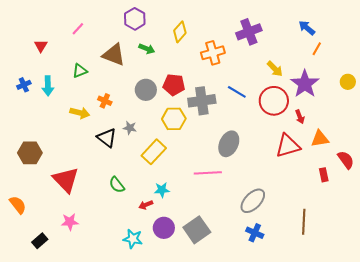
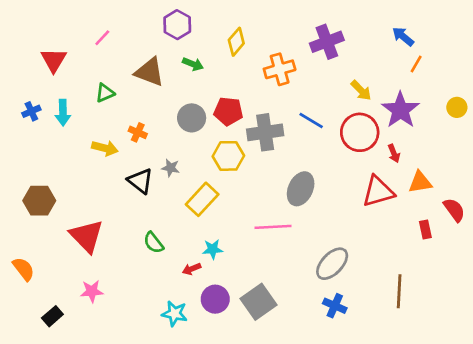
red triangle: (41, 46) -> (54, 60), size x1.5

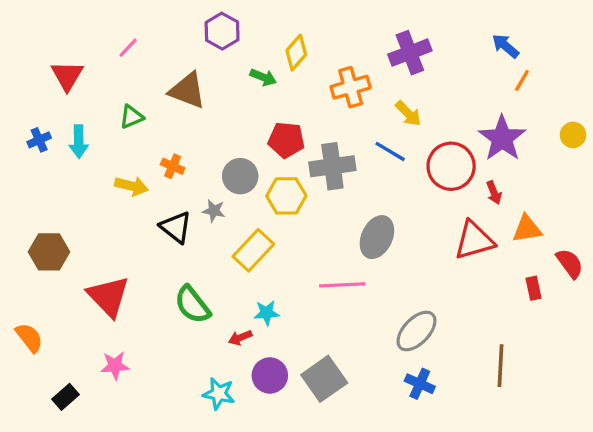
green arrow: (193, 64) -> (263, 77), moved
yellow arrow: (361, 90) -> (408, 114), moved
gray circle: (192, 118) -> (240, 176), moved
green semicircle: (154, 243) -> (192, 305), size x1.4

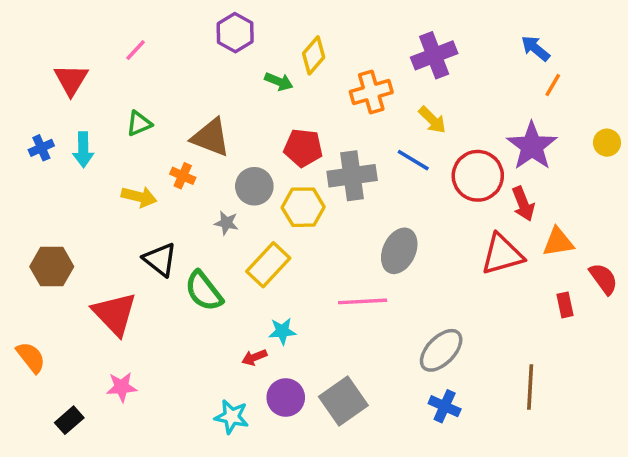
brown triangle: (187, 90) -> (211, 137), moved
red arrow: (494, 193) -> (523, 204), size x1.4
black triangle: (176, 227) -> (160, 260), moved
green semicircle: (192, 305) -> (204, 291), moved

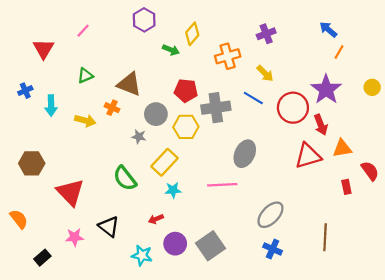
purple cross: (434, 55) -> (266, 34), size x0.7
cyan arrow: (83, 150) -> (51, 106), moved
black triangle: (160, 260) -> (109, 227), moved
cyan star: (282, 331) -> (173, 190), moved

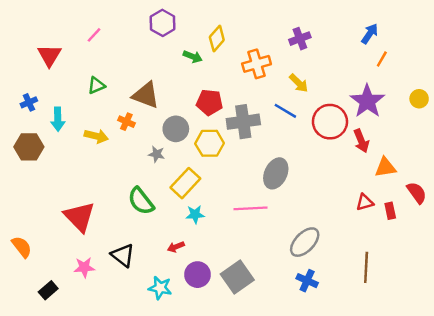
blue arrow: (328, 30) -> (370, 34), turned 84
red triangle: (308, 156) -> (365, 202), moved, size x0.6
brown hexagon: (32, 163) -> (29, 147), moved

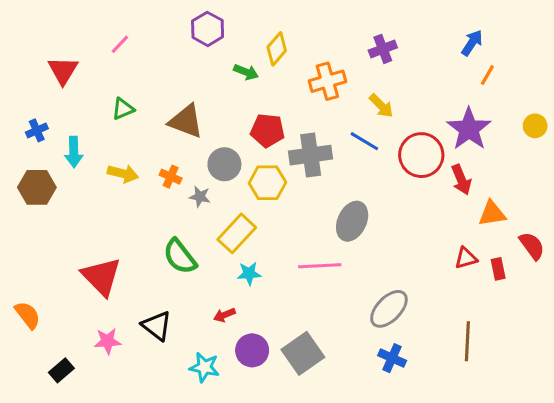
orange cross: (126, 122) -> (171, 177), moved

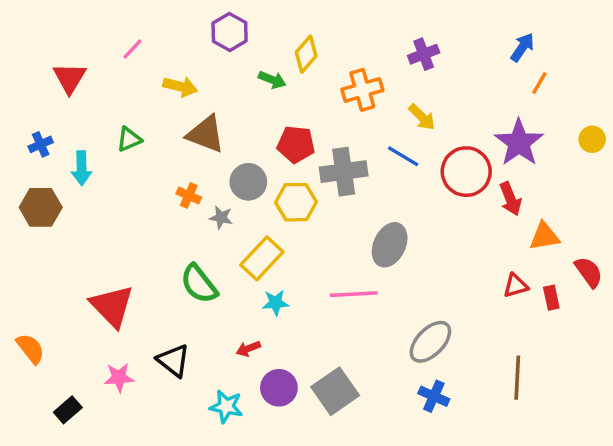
green triangle: (123, 109) -> (129, 139), moved
yellow arrow: (123, 174) -> (180, 86), moved

